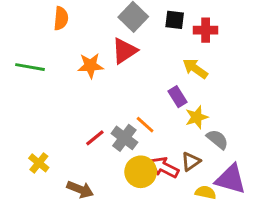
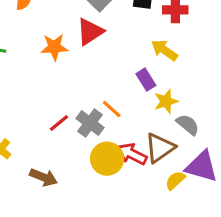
brown triangle: (191, 161) -> (160, 148), size x1.5
yellow semicircle: (206, 192) -> (175, 180), turned -54

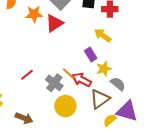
orange star: (54, 47) -> (34, 14), moved
red line: (59, 123) -> (27, 75), moved
red arrow: (132, 154) -> (82, 80), moved

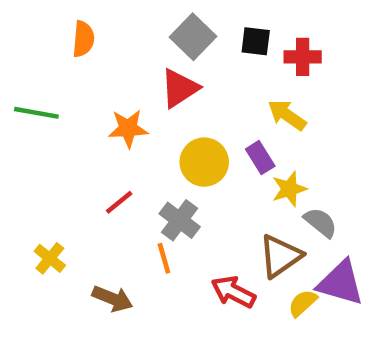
orange star: (34, 14) -> (128, 129), moved
orange line: (68, 74) -> (164, 258), moved, turned 32
red arrow: (82, 80) -> (233, 292), moved
yellow circle: (65, 106) -> (204, 162), moved

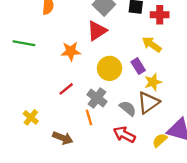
gray semicircle: (321, 222) -> (128, 108), moved
brown triangle: (280, 256) -> (148, 103), moved

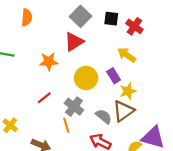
red cross: (160, 15) -> (134, 26), turned 35

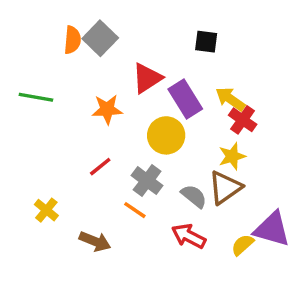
gray square: (81, 16) -> (100, 38), moved
red cross: (134, 26) -> (243, 120), moved
purple rectangle: (114, 76) -> (185, 99), moved, size x1.5
orange line: (66, 125) -> (135, 210), turned -40

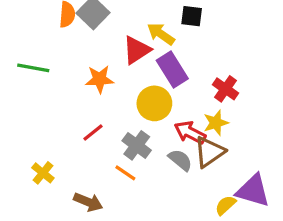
yellow arrow: (230, 99) -> (161, 34), moved
red arrow: (189, 236) -> (190, 132), moved

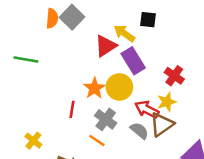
orange star: (99, 79) -> (94, 88), moved, turned -30
red line: (93, 132) -> (72, 109), turned -42

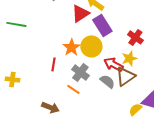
yellow cross: (33, 141) -> (12, 79), moved, turned -32

